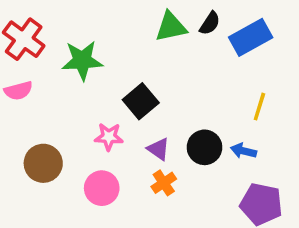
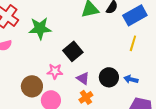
yellow line: (259, 107) -> (133, 43), moved
brown circle: (43, 163) -> (32, 86), moved

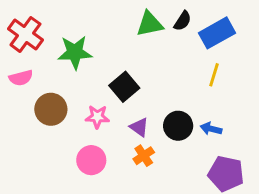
brown circle: (32, 86) -> (51, 109), moved

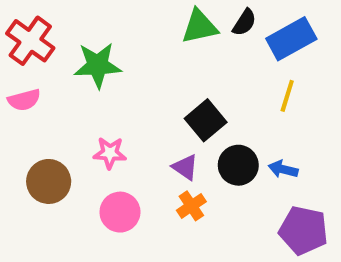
black square: (124, 87) -> (206, 120), moved
brown circle: (51, 109) -> (49, 181), moved
pink star: (97, 117) -> (110, 153), moved

